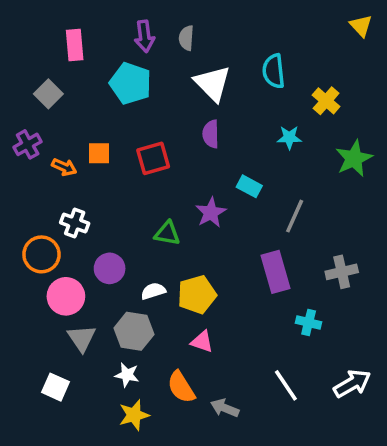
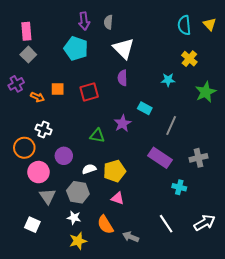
yellow triangle: (361, 26) -> (210, 24), moved
pink rectangle: (75, 45) -> (26, 31), moved
cyan semicircle: (274, 71) -> (184, 25), moved
purple rectangle: (275, 272) -> (160, 158), turned -40

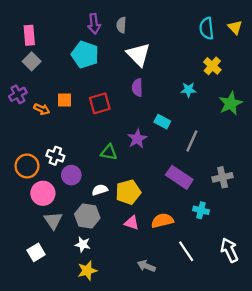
white cross: (44, 130) -> (55, 156), moved
white arrow: (205, 223) -> (229, 250), turned -85
white square: (32, 225) -> (36, 252), turned 35
orange semicircle: (105, 225) -> (162, 221), moved, turned 108

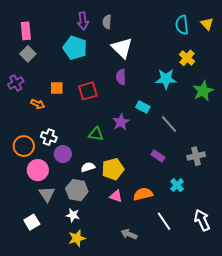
cyan star: (188, 90) -> (166, 79), size x1.5
orange arrow: (42, 109) -> (38, 104), moved
gray line: (192, 141) -> (169, 124), turned -66
purple rectangle: (179, 177) -> (158, 156), size x0.6
cyan cross: (201, 210) -> (177, 185), turned 32

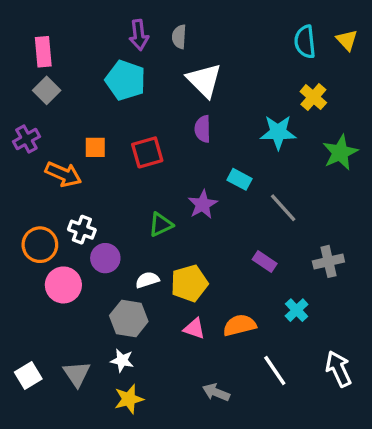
orange arrow: (38, 104) -> (63, 174), size x1.5
green triangle: (96, 134) -> (161, 225), turned -35
gray triangle: (47, 194) -> (77, 374), moved
white square: (32, 222) -> (28, 376), moved

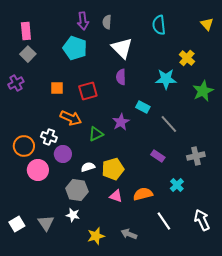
cyan semicircle: (305, 42) -> (159, 25), moved
orange arrow: (63, 174) -> (71, 118), moved
yellow star: (129, 399) -> (96, 236), moved

